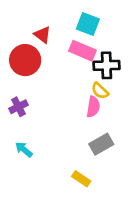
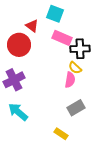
cyan square: (88, 24) -> (55, 14), moved
purple cross: (18, 107) -> (14, 80), size x1.5
cyan arrow: (24, 149) -> (18, 112), size x1.5

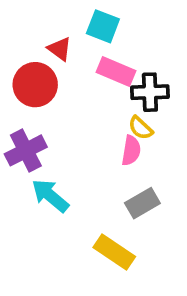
cyan arrow: (18, 112) -> (50, 196), moved
yellow rectangle: (61, 134) -> (114, 252), size x1.5

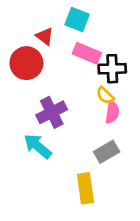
purple cross: (26, 150) -> (52, 112), moved
pink semicircle: (131, 150) -> (112, 112), moved
yellow rectangle: (114, 252) -> (85, 188), turned 48

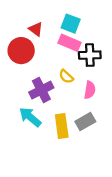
cyan square: (77, 19) -> (71, 24), moved
yellow semicircle: (105, 95) -> (66, 76), moved
yellow rectangle: (85, 188) -> (62, 126), moved

